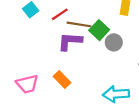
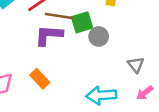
green square: (99, 30) -> (82, 22), turned 30

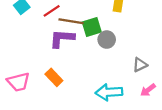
gray triangle: (136, 65) -> (140, 65), turned 42

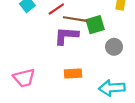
gray circle: (107, 40) -> (114, 47), moved
orange rectangle: (54, 77) -> (73, 73), moved, turned -49

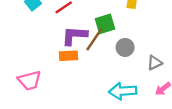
brown line: (75, 19) -> (94, 39), moved, turned -65
orange rectangle: (73, 73) -> (68, 56), moved

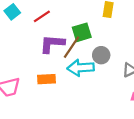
orange rectangle: (68, 56) -> (46, 79), moved
cyan arrow: (123, 91) -> (81, 68), moved

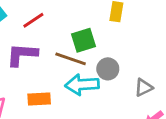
purple L-shape: (52, 44) -> (22, 55), moved
brown line: (72, 47) -> (71, 59), turned 75

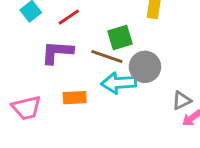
gray circle: (108, 69) -> (145, 67), size x1.4
gray triangle: (144, 88) -> (182, 100), moved

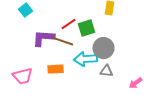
red line: (69, 17) -> (68, 24), moved
brown line: (107, 57) -> (62, 41), moved
gray triangle: (182, 100) -> (106, 71), moved, turned 32

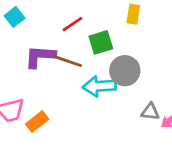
red line: (68, 24) -> (73, 24), moved
orange rectangle: (56, 69) -> (37, 122), moved, turned -35
gray triangle: (106, 71) -> (150, 112), moved

